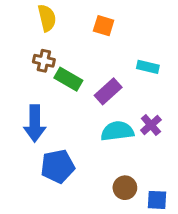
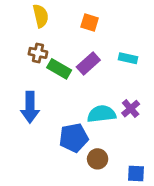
purple rectangle: (108, 91) -> (88, 64), moved
blue pentagon: (58, 166) -> (74, 138), moved
brown circle: (125, 188) -> (98, 159), moved

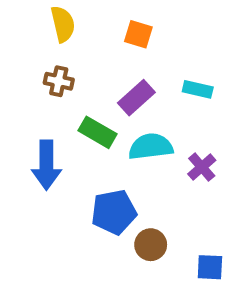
green rectangle: (59, 69) -> (98, 132), moved
cyan semicircle: (101, 114) -> (151, 147), moved

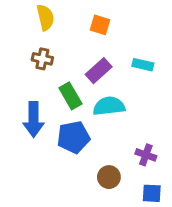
green rectangle: (98, 132) -> (70, 96), turned 30
purple cross: (202, 167) -> (146, 155), moved, turned -30
blue pentagon: (114, 212) -> (73, 137), moved

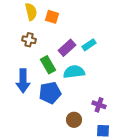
orange square: (100, 25) -> (52, 17), moved
cyan rectangle: (143, 65) -> (89, 45), moved, turned -48

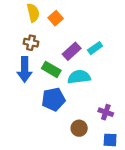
orange square: (52, 17) -> (56, 18), turned 32
green rectangle: (48, 65) -> (51, 69), turned -30
blue arrow: (23, 81) -> (25, 69), moved

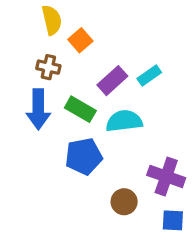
orange square: (56, 18) -> (80, 40), moved
purple cross: (106, 112) -> (166, 177), size x1.5

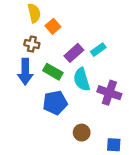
cyan semicircle: (124, 121) -> (82, 79), turned -100
purple cross: (166, 177) -> (109, 93), moved

